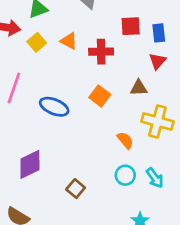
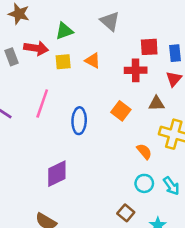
yellow square: (37, 42) -> (63, 62), turned 35
red cross: (101, 52) -> (136, 70), moved
blue ellipse: (54, 107) -> (79, 121), turned 70
brown square: (76, 189) -> (126, 213), moved

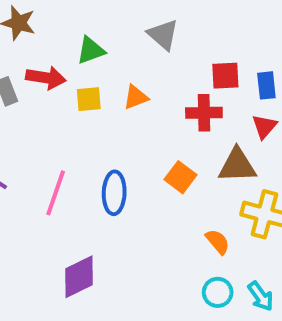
orange triangle: (93, 60) -> (136, 97), turned -49
pink line: (42, 104) -> (56, 193), moved
brown triangle: (157, 104) -> (237, 165), size x1.5

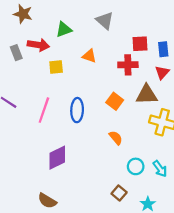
orange triangle: (136, 97) -> (89, 56), turned 40
yellow square: (89, 99) -> (56, 67), moved
orange semicircle: (218, 242) -> (116, 138), moved

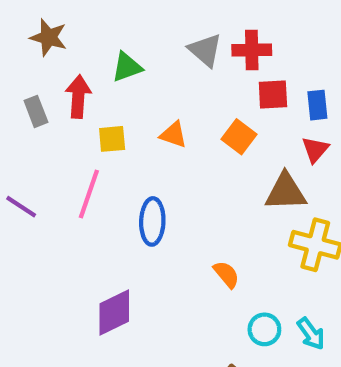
red arrow: (38, 45) -> (78, 97), turned -95
orange triangle: (89, 56) -> (173, 135), moved
red cross: (128, 65) -> (252, 50), moved
orange square: (115, 101) -> (239, 137), moved
pink line: (44, 110) -> (89, 194), moved

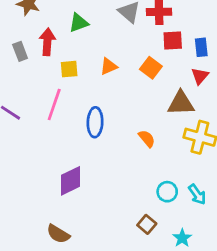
orange triangle: (173, 135) -> (109, 66), turned -42
orange semicircle: (226, 274) -> (147, 139), moved

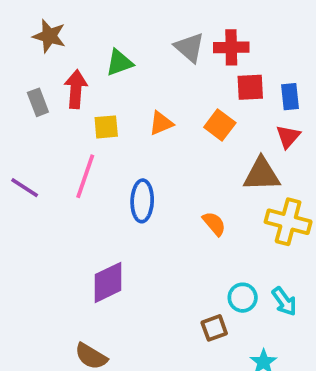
brown square: (147, 224) -> (214, 328), moved, turned 30

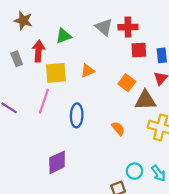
orange square: (220, 125) -> (127, 83), moved
yellow square: (106, 127) -> (56, 73), size x1.5

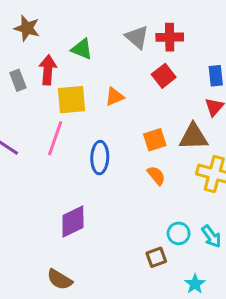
green triangle: (64, 36) -> (82, 49), turned 42
red square: (139, 50) -> (164, 76), moved, turned -35
orange square: (127, 83) -> (155, 140), moved, turned 35

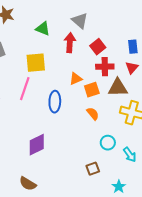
red cross: (170, 37) -> (105, 67), moved
red arrow: (48, 70) -> (70, 43), moved
orange triangle: (115, 97) -> (76, 79), moved
cyan circle: (179, 233) -> (108, 143), moved

